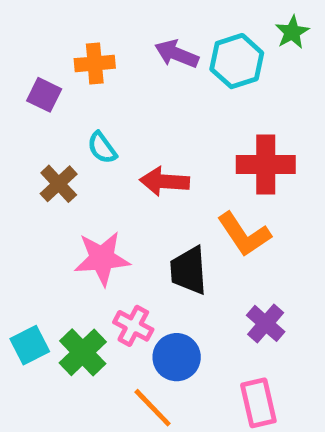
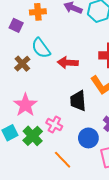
cyan semicircle: (102, 148) -> (41, 48), size x1.5
pink star: (102, 258) -> (25, 105), moved, turned -30
blue circle: (177, 357) -> (88, 138), moved

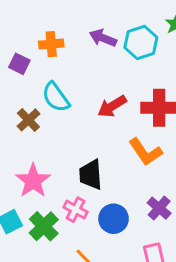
red arrow: (68, 63) -> (112, 106), moved, turned -36
black trapezoid: (78, 101) -> (91, 175), moved
blue circle: (88, 138) -> (114, 219), moved

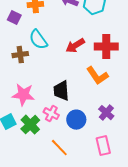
brown cross: (28, 120) -> (20, 55), turned 35
pink star: (33, 181) -> (23, 95), turned -30

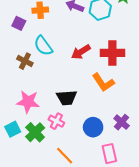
brown cross: (20, 55) -> (25, 61), turned 35
black trapezoid: (61, 91) -> (67, 98), turned -90
purple cross: (106, 113) -> (122, 122), moved
blue circle: (76, 120) -> (93, 127), moved

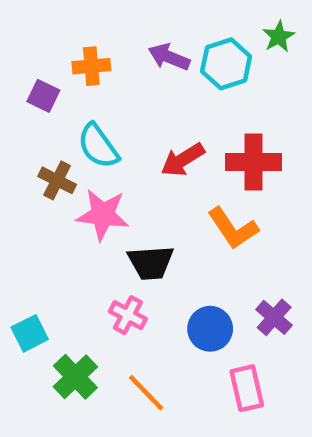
pink star: (28, 102) -> (103, 215), moved
green cross: (35, 132) -> (75, 377), moved

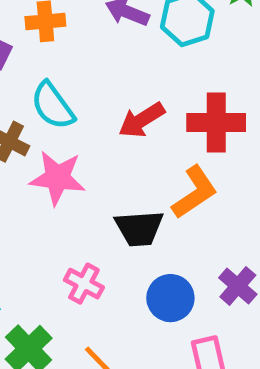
orange L-shape: (233, 228) -> (195, 192), turned -90
black trapezoid: (151, 263) -> (139, 228), moved

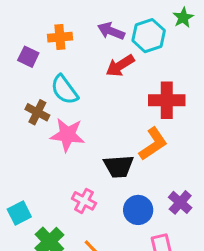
red arrow: (142, 120) -> (120, 66), moved

